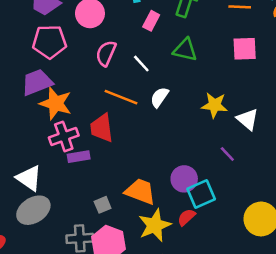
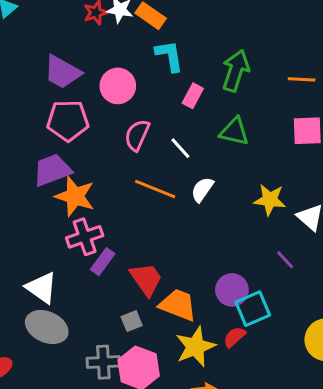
red trapezoid: (102, 128) -> (146, 279), moved, turned 152
purple rectangle: (79, 157) -> (103, 262), turned -45
gray ellipse: (33, 210) -> (47, 327), turned 56

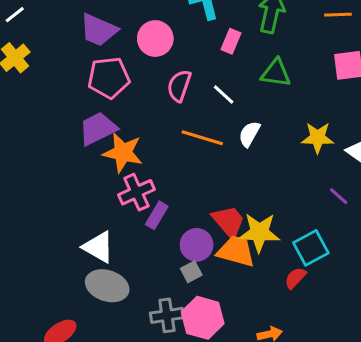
red trapezoid: (146, 279) -> (228, 222), moved
purple circle: (232, 290) -> (197, 245), moved
yellow star: (195, 347) -> (259, 232), moved, turned 30

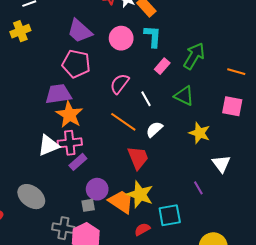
pink circle: (155, 39) -> (121, 38), moved
yellow star: (318, 138) -> (200, 133), moved
red trapezoid: (228, 222) -> (138, 158), moved
white triangle: (98, 247) -> (48, 145), moved, turned 50
red semicircle: (295, 278) -> (142, 229), moved

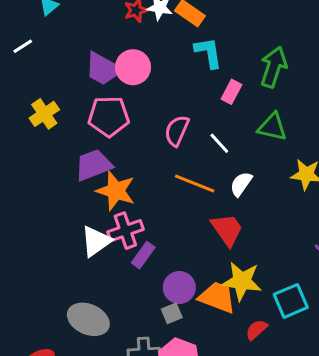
yellow cross: (20, 31) -> (44, 114), moved
pink circle: (121, 38) -> (133, 67), moved

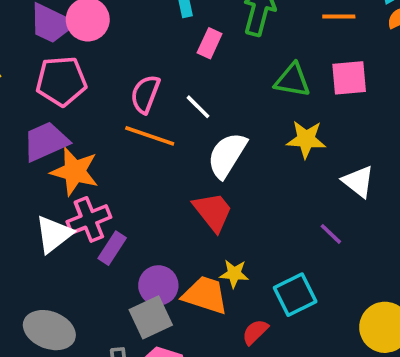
green triangle: (272, 127) -> (292, 80), moved
orange line: (195, 183) -> (150, 136), moved
white semicircle: (241, 184) -> (227, 155), size x1.5
yellow star: (242, 281) -> (234, 274), size x0.6
gray square: (172, 313) -> (151, 317), size x1.6

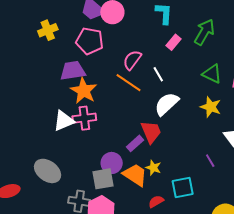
purple rectangle: (112, 248) -> (135, 143), moved

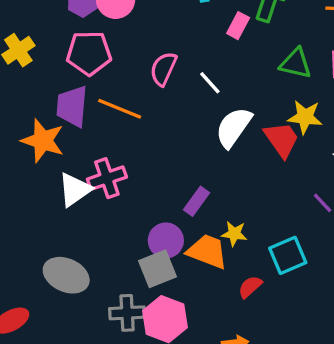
pink rectangle: (173, 42) -> (238, 26), moved
purple trapezoid: (73, 71) -> (72, 106), turned -64
orange line: (129, 83) -> (120, 109), moved
orange star: (84, 91) -> (43, 141), moved
red trapezoid: (151, 132) -> (282, 139), moved

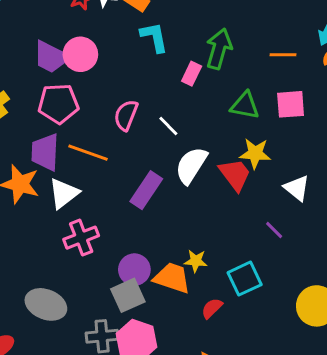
pink cross: (107, 178) -> (81, 238), moved
white triangle: (75, 190) -> (64, 193), moved
purple rectangle: (197, 201) -> (146, 190), moved, size x1.4

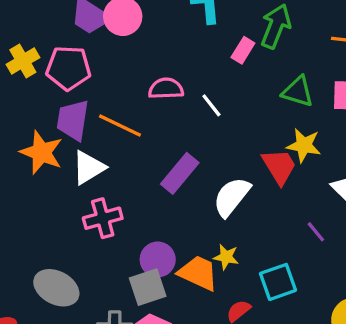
pink pentagon: (58, 104) -> (68, 68), moved
pink semicircle: (126, 115) -> (166, 89), turned 60
white semicircle: (191, 165) -> (232, 197), moved

